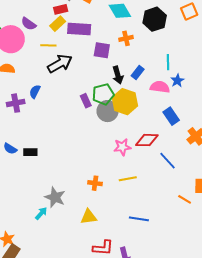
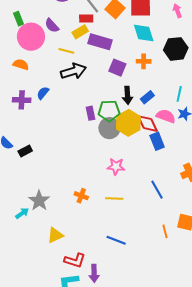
blue rectangle: (171, 116) -> (157, 141), moved
red diamond: (147, 140) -> (148, 124), moved, turned 50
black rectangle: (30, 152) -> (25, 151), turned -40
orange line: (185, 199) -> (165, 231), turned 32
yellow triangle: (89, 217) -> (55, 235), moved, turned -30

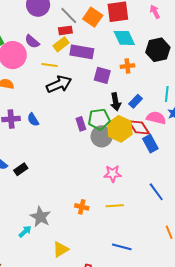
blue semicircle: (43, 93) -> (33, 120), moved, turned -64

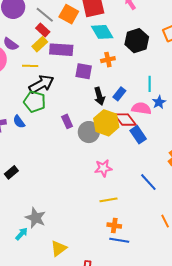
red rectangle: (65, 30) -> (43, 30), turned 56
green pentagon: (99, 119) -> (35, 102), moved, turned 30
orange cross: (82, 207) -> (114, 226), moved

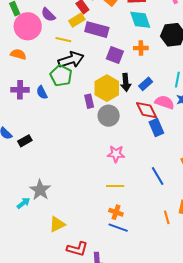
yellow hexagon: (106, 123) -> (107, 88), moved

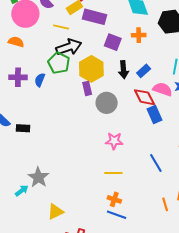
yellow hexagon: (107, 88) -> (91, 69), moved
blue semicircle: (42, 92) -> (40, 80), turned 48
black rectangle: (25, 141) -> (23, 128), turned 32

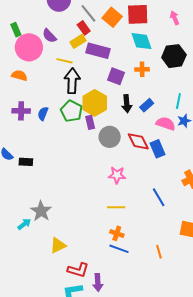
black arrow: (69, 47) -> (72, 81), turned -70
green pentagon: (59, 63) -> (71, 111), moved
red diamond: (144, 97) -> (138, 141), moved
orange line: (165, 204) -> (159, 252), moved

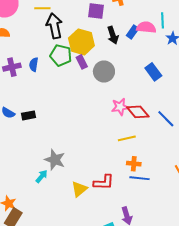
pink semicircle: (166, 124) -> (146, 27), moved
red diamond: (138, 141) -> (138, 112), moved
red L-shape: (78, 270) -> (104, 182), moved

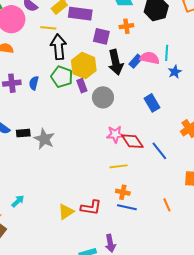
black arrow: (113, 35) -> (116, 62), size x1.4
gray star: (55, 160) -> (44, 139), moved
cyan arrow: (42, 176) -> (18, 201), moved

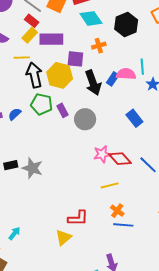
yellow hexagon: (84, 66) -> (60, 75), moved
blue semicircle: (34, 83) -> (15, 114), turned 40
orange cross: (123, 192) -> (117, 211), turned 32
red L-shape: (91, 208) -> (78, 218), moved

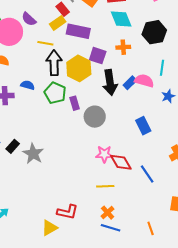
cyan line: (142, 67) -> (162, 68), moved
blue semicircle: (15, 114) -> (28, 85), moved, turned 48
black rectangle: (11, 165) -> (13, 146), turned -48

